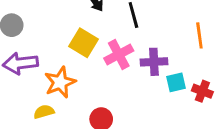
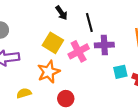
purple cross: (154, 62) -> (104, 45), moved
orange star: (60, 82) -> (49, 72), moved

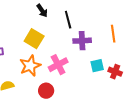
pink cross: (79, 51) -> (58, 65), moved

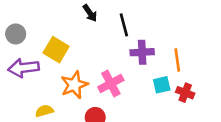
orange line: (113, 34) -> (177, 60), moved
yellow square: (34, 39) -> (56, 50), moved

